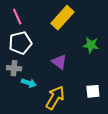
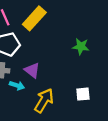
yellow rectangle: (62, 18) -> (34, 18), moved
purple triangle: (59, 62) -> (32, 70), moved

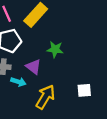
green star: (81, 46) -> (55, 49), moved

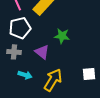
cyan arrow: (18, 82) -> (25, 75), moved

